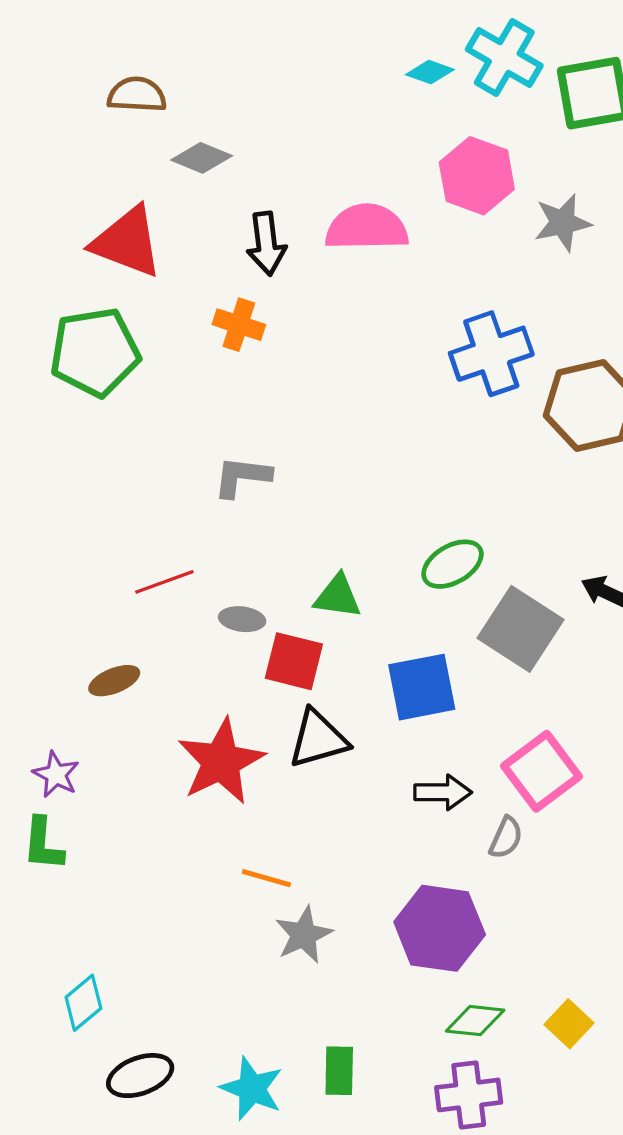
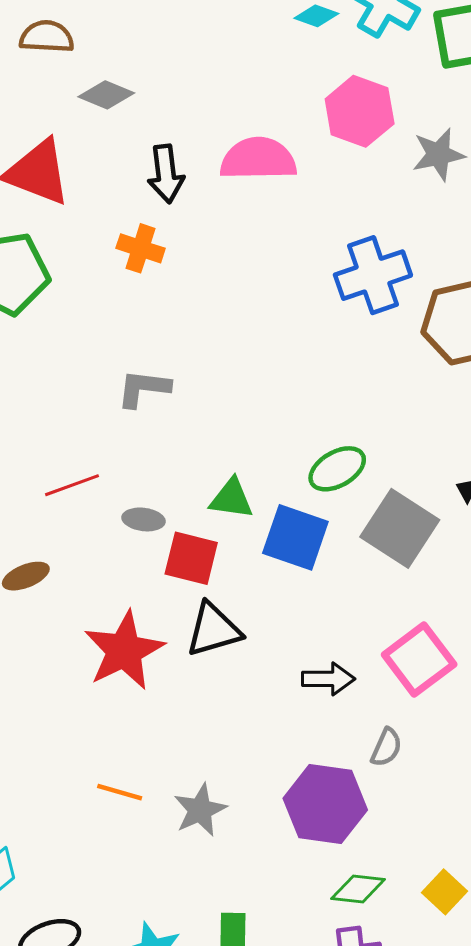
blue square: (422, 687) -> (295, 537), moved, turned 30
gray semicircle: (506, 838) -> (386, 747), moved
orange line: (266, 878) -> (120, 792), moved

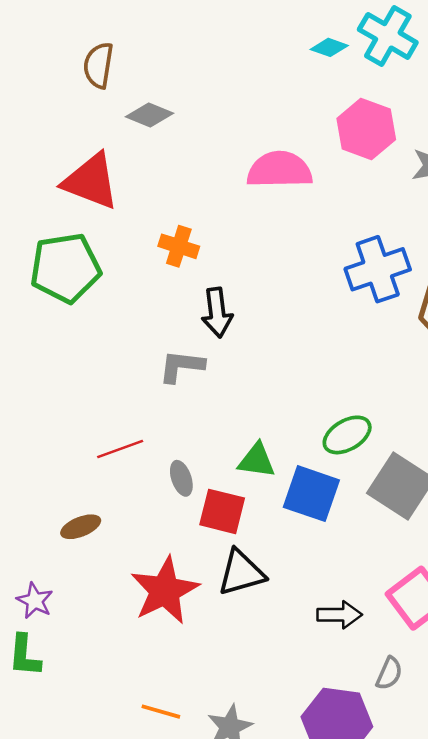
brown semicircle: (47, 37) -> (98, 65), turned -84
black arrow: (166, 174) -> (217, 313), moved
gray ellipse: (144, 519) -> (181, 478), turned 64

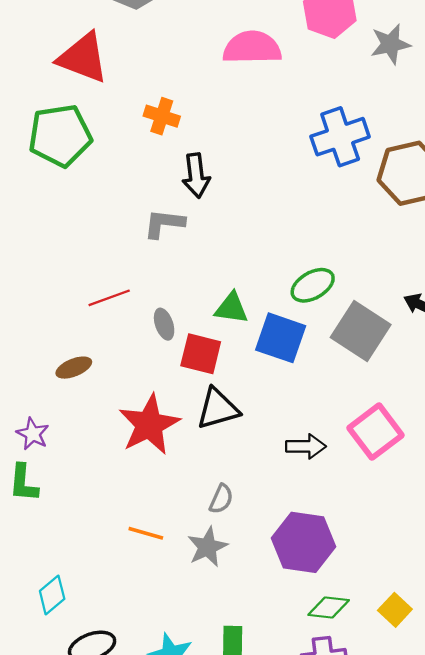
gray semicircle: (389, 673) -> (221, 499), moved

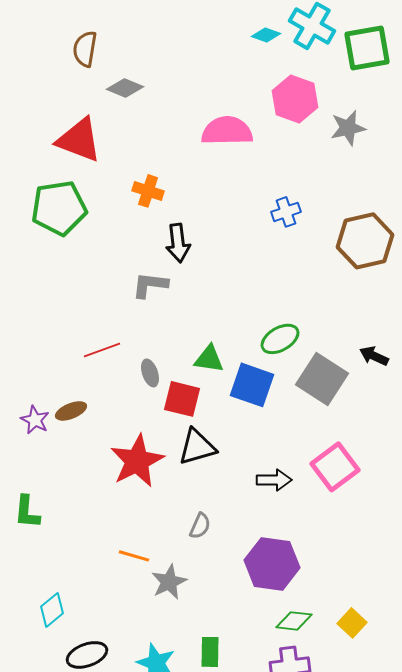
blue cross: (340, 137) -> (286, 212), moved, size x0.6
purple star: (33, 434) -> (35, 420), moved
gray star: (208, 547) -> (169, 582), moved

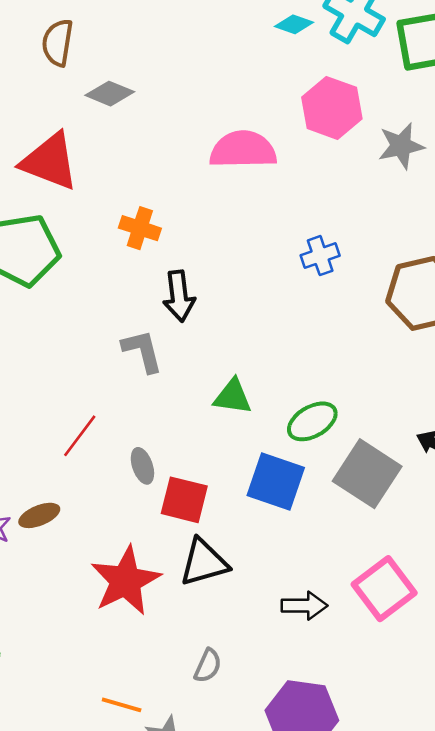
gray L-shape: (150, 285) -> (142, 351), turned 69
red line: (102, 350) -> (80, 436), turned -33
green triangle: (209, 359) -> (233, 397), moved

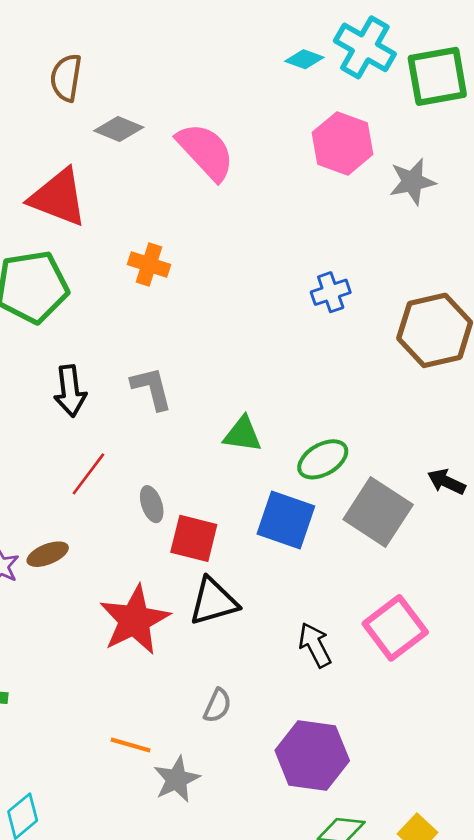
pink semicircle: (243, 150) -> (206, 151), moved, turned 48
black arrow: (179, 296) -> (70, 391), moved
black arrow: (304, 606) -> (315, 645), turned -117

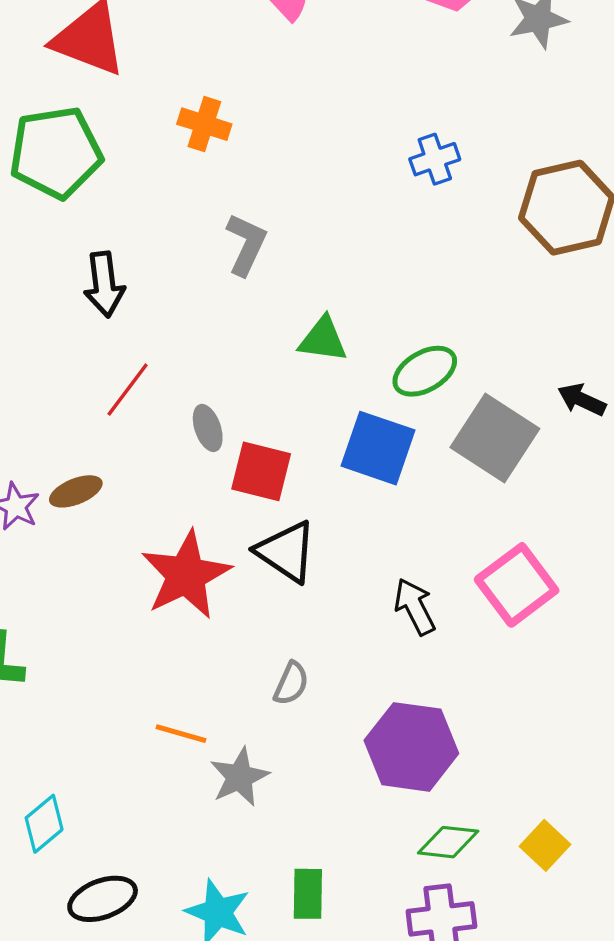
gray L-shape: (152, 388) -> (246, 244), moved, turned 39
black triangle: (214, 602) -> (286, 552), turned 50

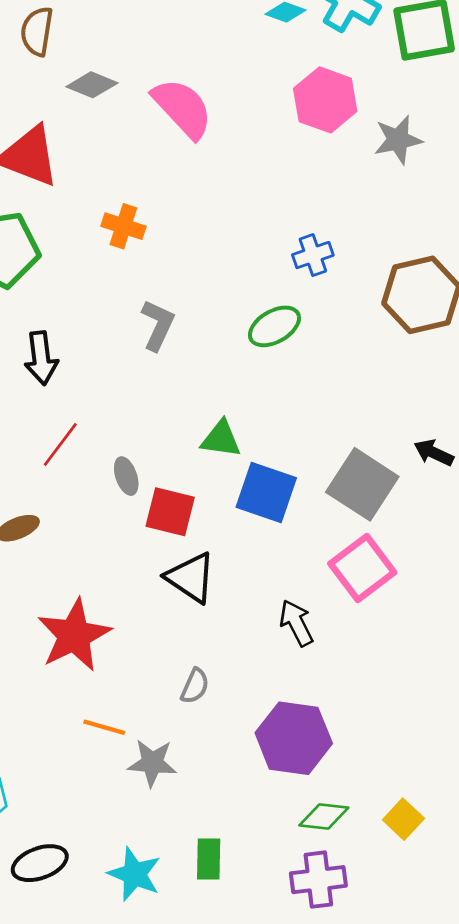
green triangle: (323, 339) -> (221, 439), moved
green ellipse: (425, 371) -> (274, 326), moved
red star: (186, 575) -> (74, 635), moved
pink square: (517, 585) -> (362, 568), moved
gray star: (239, 777) -> (152, 763), turned 30

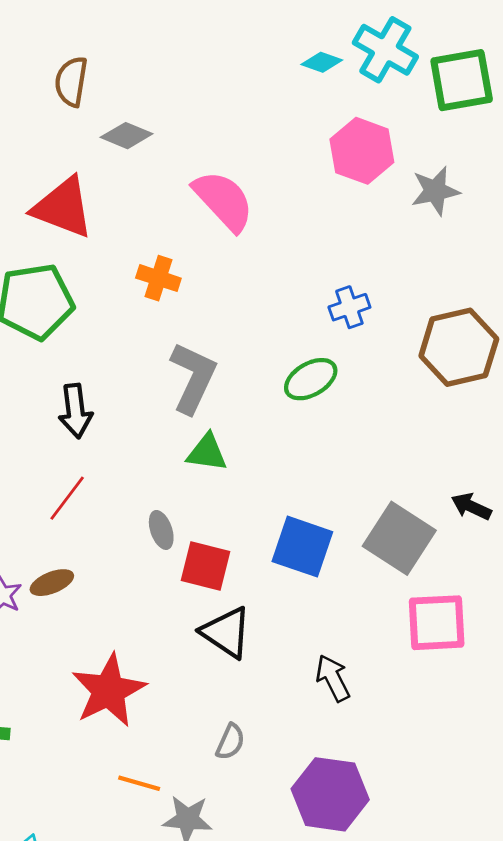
pink semicircle: (182, 108) -> (223, 201), moved
gray L-shape: (158, 325) -> (193, 378), size x1.4
green triangle: (221, 439) -> (207, 452), moved
red line: (60, 444) -> (67, 498), moved
pink square: (362, 568) -> (437, 623), moved, turned 34

